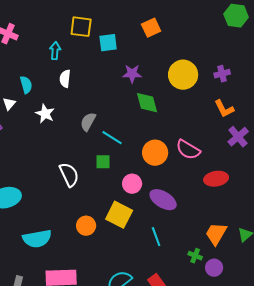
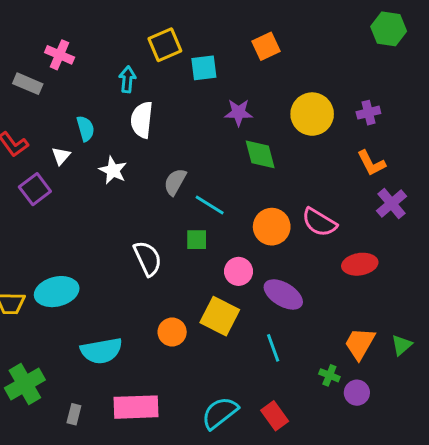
yellow square: (81, 27) -> (165, 45), turned -30
white semicircle: (65, 79) -> (142, 120), size x1.4

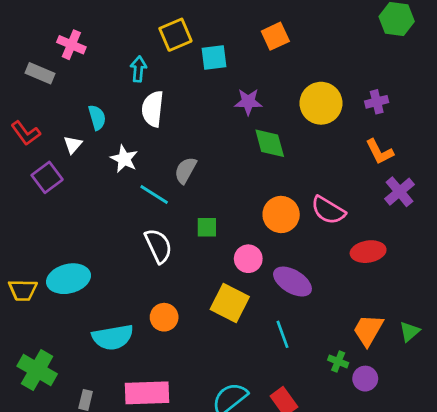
cyan line: (210, 205) -> (154, 195), moved
orange circle: (172, 332) -> (164, 317), moved
green cross: (25, 384) -> (37, 370), turned -30

